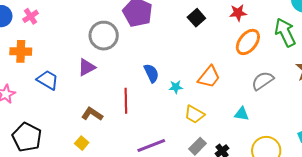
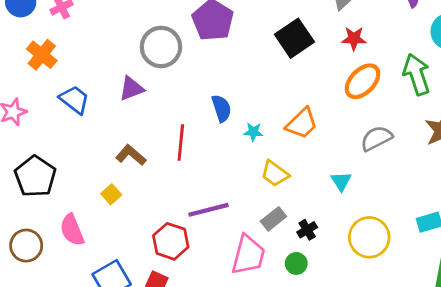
black square: (196, 18) -> (294, 38), size x1.5
orange cross: (21, 51) -> (42, 55), turned 30
cyan triangle: (242, 114) -> (341, 181), turned 42

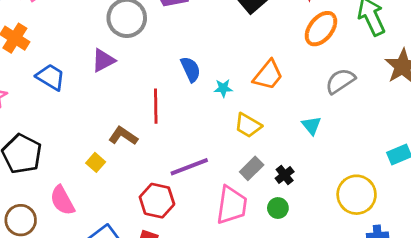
brown L-shape: (131, 155) -> (123, 136), moved
yellow circle: (369, 237) -> (357, 195), moved

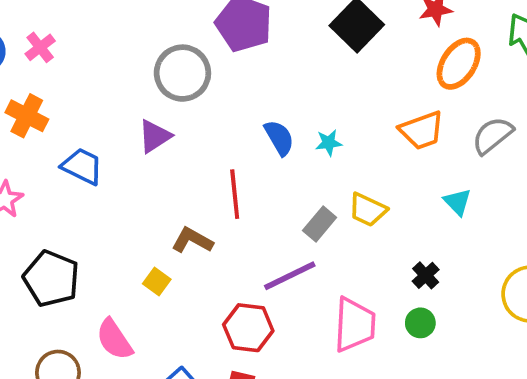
orange trapezoid: (268, 75) -> (422, 130), moved, turned 36
cyan star: (223, 88) -> (329, 143), moved
gray rectangle: (252, 168) -> (320, 224), moved

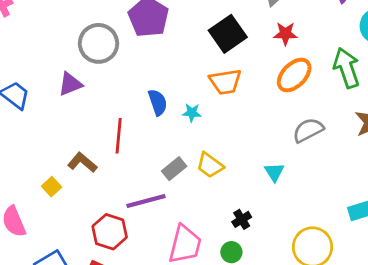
orange trapezoid: (422, 130) -> (225, 82), moved

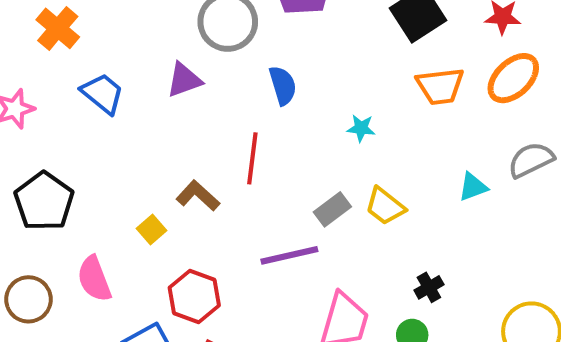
orange trapezoid: (225, 82) -> (440, 86), moved
blue semicircle: (158, 102) -> (283, 85), moved
cyan triangle: (274, 172) -> (473, 187), moved, turned 40
red hexagon: (110, 232) -> (194, 297), moved

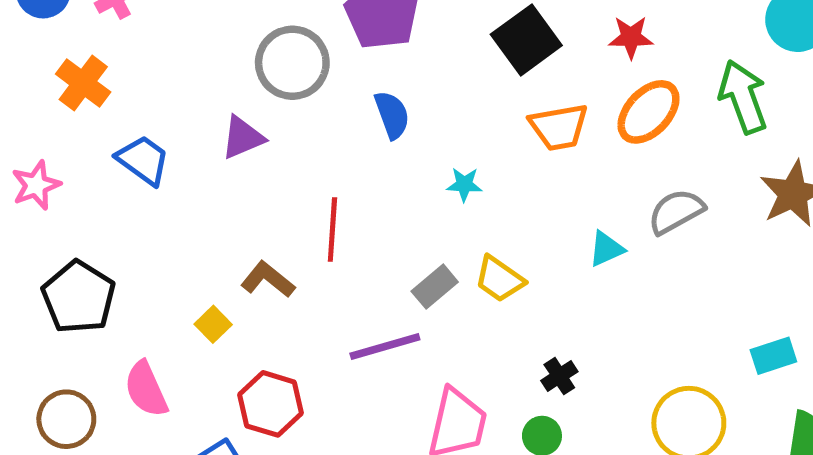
blue semicircle: (283, 85) -> (392, 115), moved

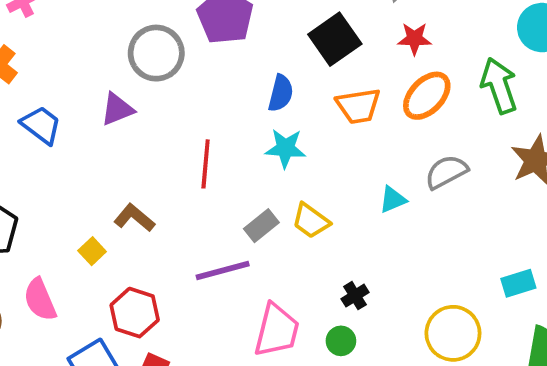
blue semicircle: (392, 115) -> (281, 93), moved, turned 33
cyan star: (464, 184) -> (285, 148), size x1.5
red line: (332, 229) -> (206, 164), moved

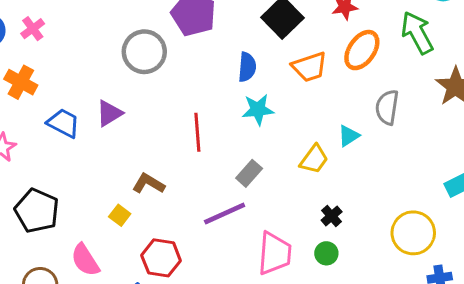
purple triangle: (117, 109) -> (109, 113), moved
gray semicircle: (446, 172) -> (387, 107), turned -44
yellow trapezoid: (311, 221) -> (314, 159), moved, turned -80

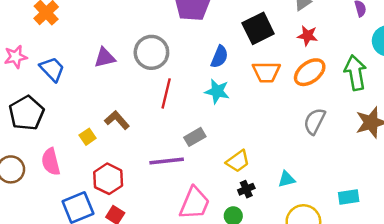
gray circle: (144, 52) -> (151, 52), moved
blue trapezoid: (63, 123) -> (52, 69), moved
cyan triangle: (349, 136) -> (287, 179), moved
yellow trapezoid: (314, 159) -> (238, 161), moved

